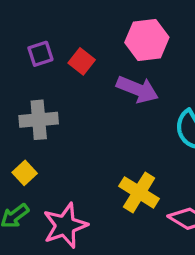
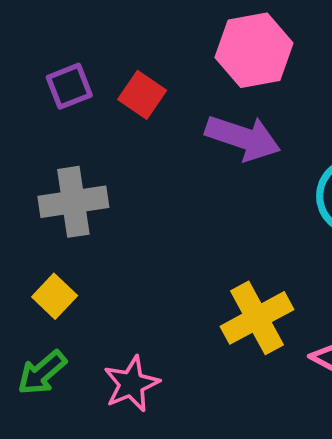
yellow cross: (139, 192) -> (257, 318), turned 33
pink star: (65, 225) -> (131, 384), size x0.7

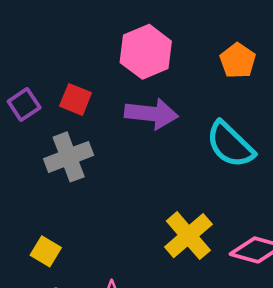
gray cross: (73, 202) -> (69, 157), moved

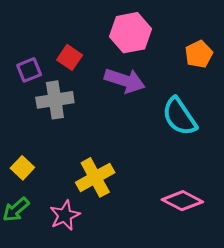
purple square: (24, 104) -> (29, 70), moved
yellow cross: (188, 236) -> (95, 177), moved

